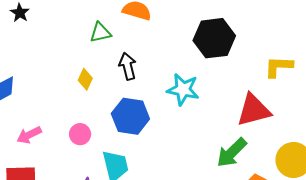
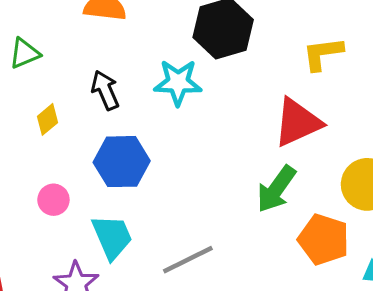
green triangle: (100, 33) -> (25, 53), moved
yellow diamond: (85, 79) -> (48, 119), turned 35
cyan star: (183, 89) -> (178, 82), moved

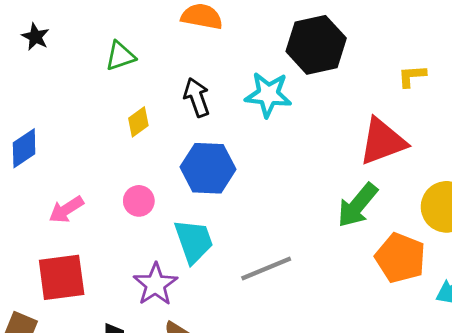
yellow L-shape: (323, 54) -> (412, 76), size x0.7

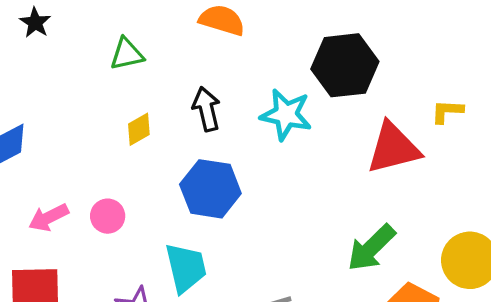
red triangle: (383, 142) -> (393, 148), moved
pink circle: (139, 201) -> (108, 216), moved

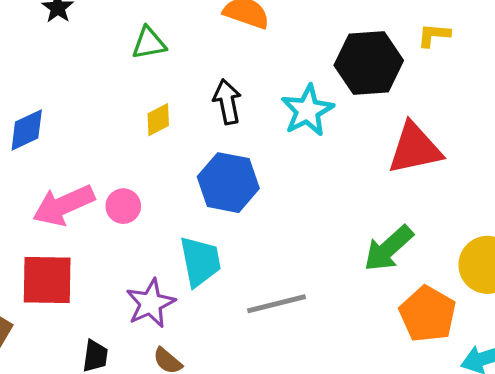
yellow L-shape: (447, 111) -> (434, 35), moved
cyan star: (286, 115) -> (307, 110), turned 30
pink arrow: (49, 218) -> (64, 205), size x1.5

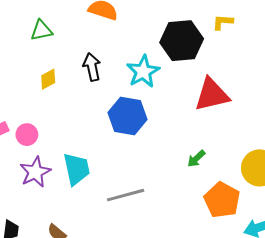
blue hexagon: (228, 183) -> (128, 116), moved
green arrow: (389, 248) -> (196, 159), size x0.6
purple star: (151, 303) -> (35, 172), moved

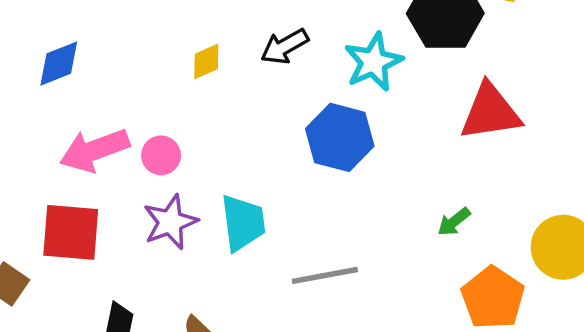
black arrow: (92, 67) -> (285, 46), turned -112

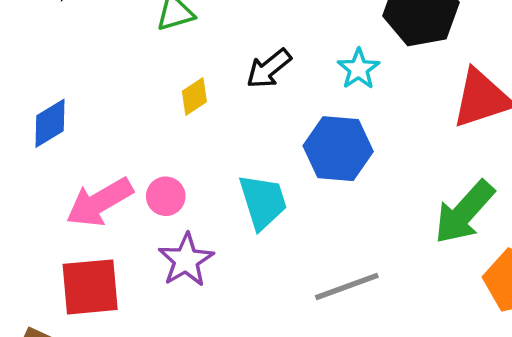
cyan star: (373, 62) -> (359, 69), size x0.7
green arrow: (454, 222) -> (464, 212), size x2.0
cyan trapezoid: (243, 223) -> (263, 202), moved

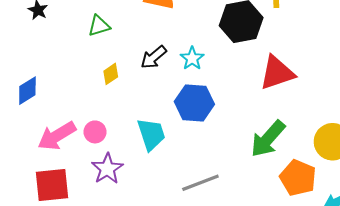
cyan star: (359, 69) -> (192, 58), moved

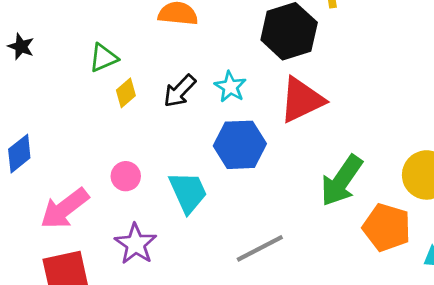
red triangle: (277, 73) -> (302, 100), moved
yellow diamond: (111, 74) -> (126, 93), moved
pink circle: (95, 132) -> (126, 176), moved

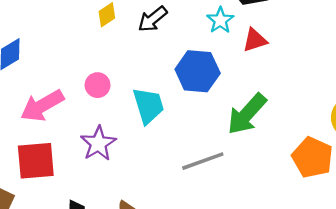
cyan star: (230, 87) -> (220, 20), moved
red triangle: (302, 100) -> (255, 40), size x0.6
green arrow: (342, 181) -> (247, 114), moved

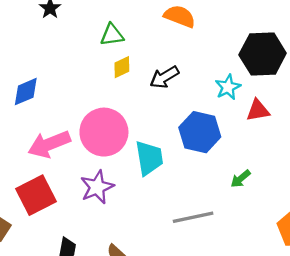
pink circle: (98, 85) -> (104, 132), size x2.0
green arrow: (247, 114) -> (241, 179), size x0.5
red square: (36, 161) -> (36, 195), turned -30

